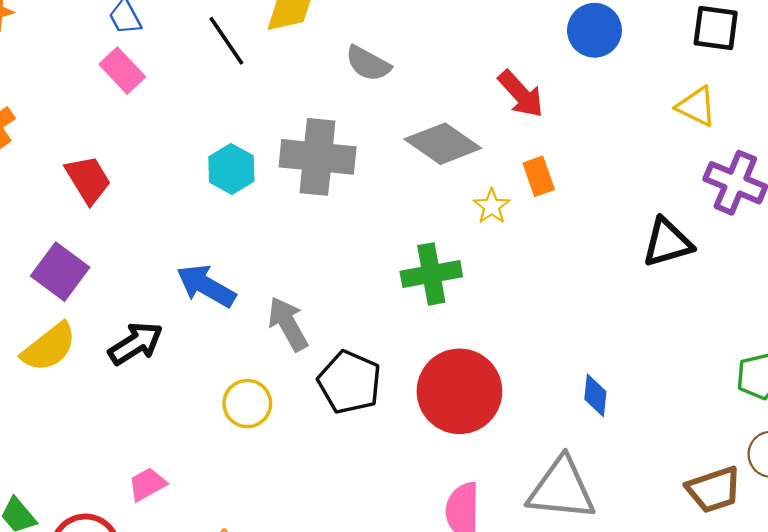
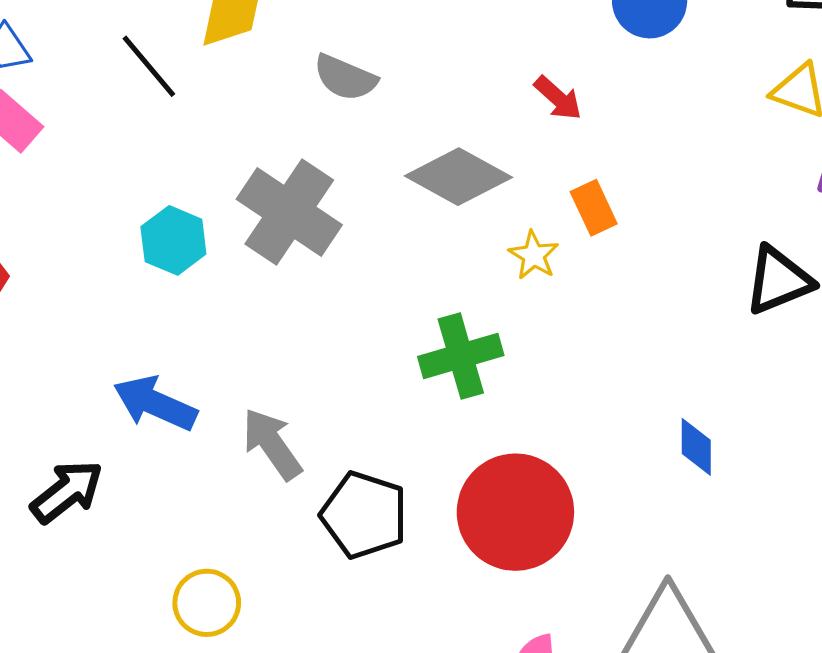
red arrow: (521, 94) -> (558, 98), size x0.7
gray cross: (318, 157) -> (289, 212), turned 34
blue diamond: (595, 395) -> (696, 447), moved
yellow circle: (247, 404) -> (207, 603), moved

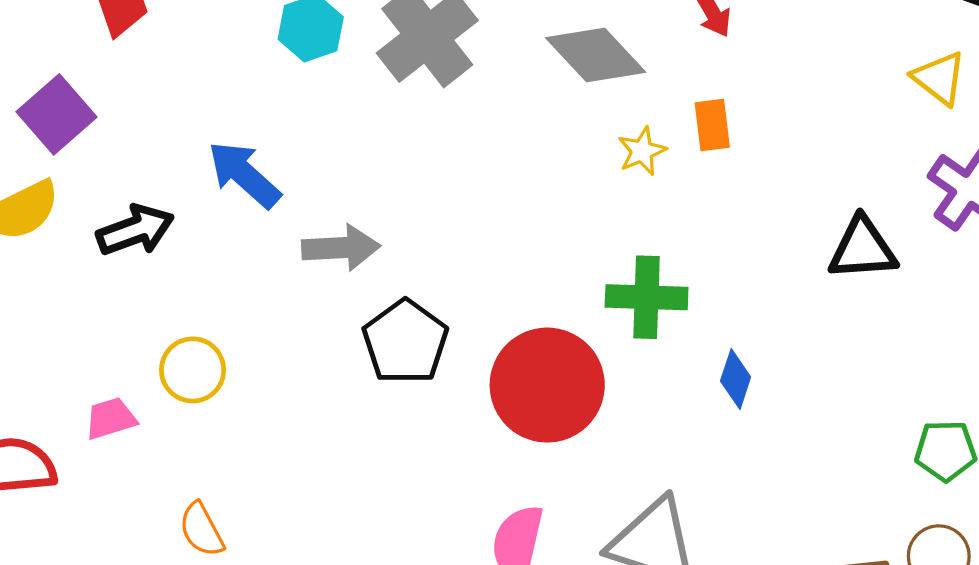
green cross: (461, 356) -> (647, 297), moved
gray arrow: (272, 444) -> (341, 248), turned 104
yellow circle: (207, 603) -> (193, 370), moved

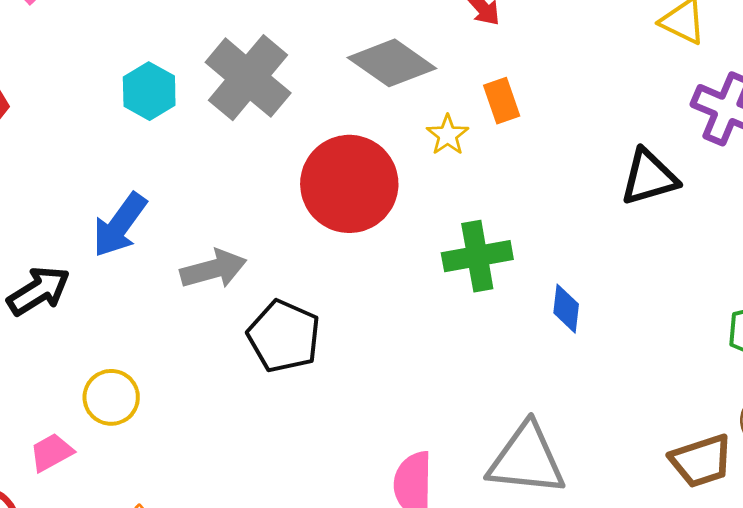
blue arrow: (244, 174) -> (120, 225), turned -84
red circle: (547, 385) -> (349, 184), moved

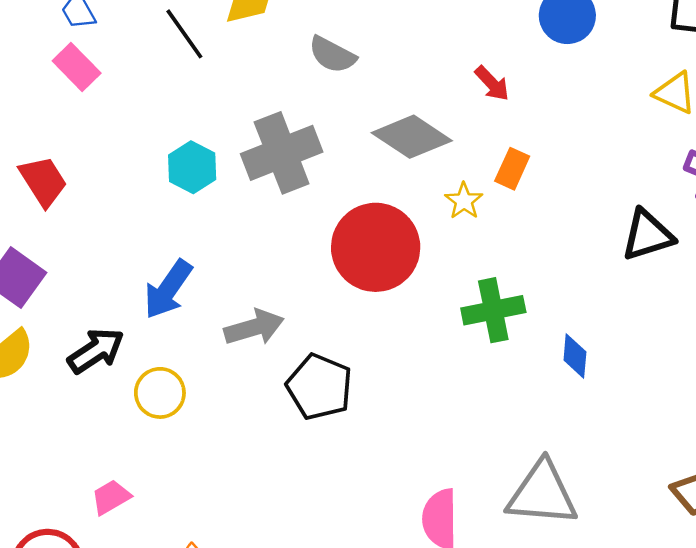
gray cross: (248, 78) -> (282, 153), turned 30
orange rectangle: (502, 101) -> (512, 169), turned 45
yellow circle: (111, 397) -> (160, 393), moved

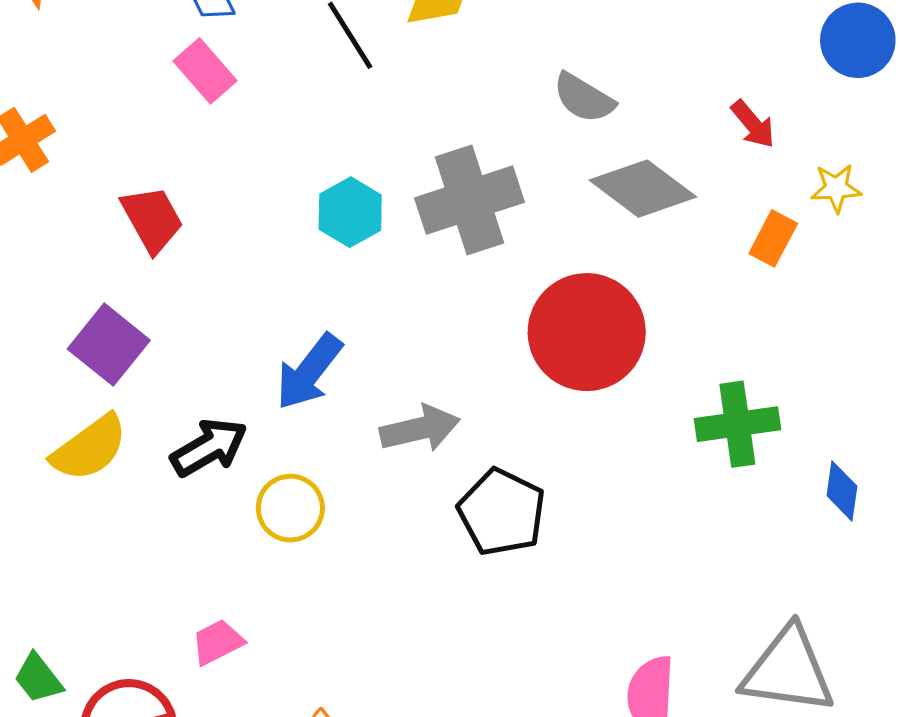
gray semicircle: (332, 55) -> (584, 98), moved
yellow star: (464, 201) -> (836, 188), moved, turned 30

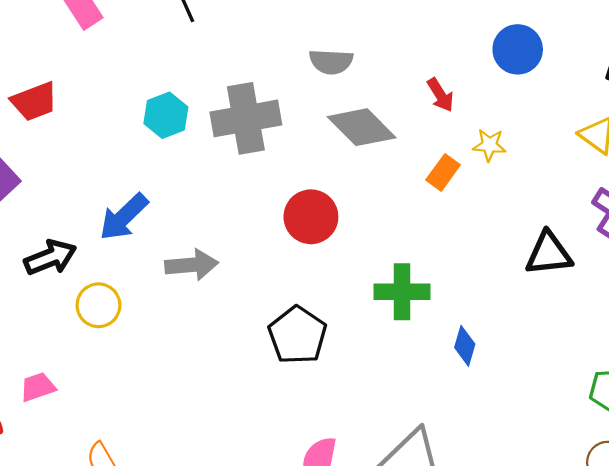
gray semicircle: (584, 98) -> (331, 62), turned -36
red trapezoid: (152, 219) -> (34, 101), turned 90
red circle: (587, 332) -> (311, 217), size x0.7
black pentagon: (502, 512) -> (297, 335), moved

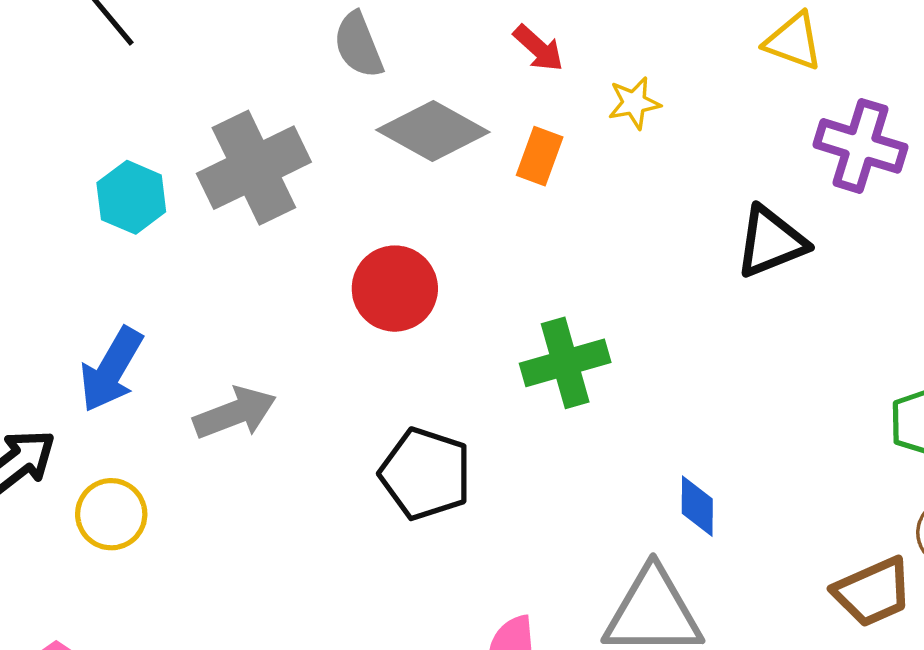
gray semicircle: (331, 62) -> (358, 45), turned 81
orange rectangle: (443, 172) -> (540, 156), moved
blue diamond: (465, 346) -> (697, 506), moved

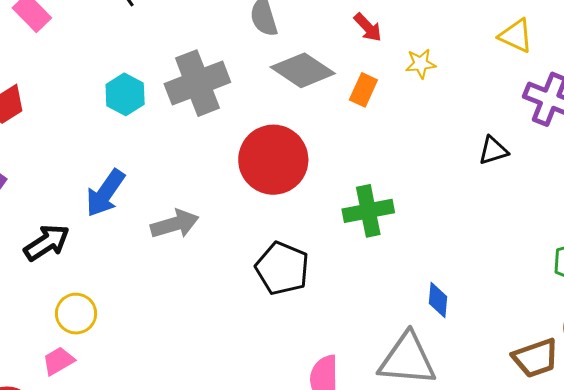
black triangle: (771, 242) -> (493, 151), size x0.7
red circle: (395, 289) -> (273, 160), size x1.4
yellow circle: (111, 514) -> (76, 314), moved

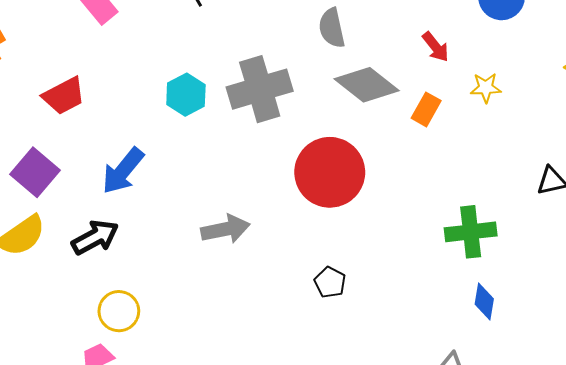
blue arrow: (105, 193) -> (123, 171), moved
green cross: (368, 211) -> (471, 232), moved
black pentagon: (282, 268) -> (330, 282), size x0.6
blue diamond: (438, 300) -> (484, 302), moved

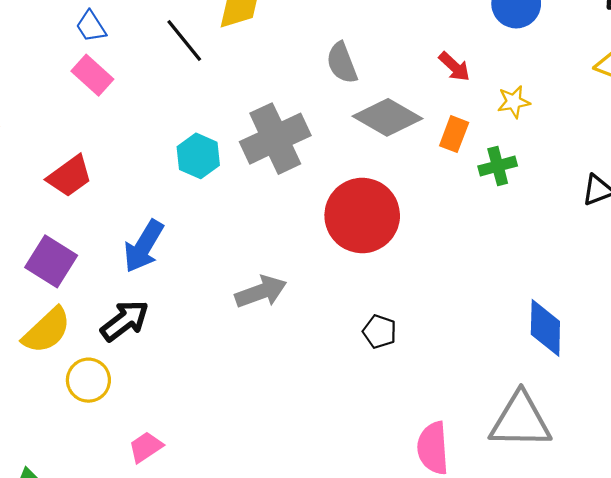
green cross: (471, 232) -> (498, 166), moved, size x0.7
blue diamond: (484, 302) -> (545, 328), size x1.5
yellow circle: (119, 311) -> (88, 380), moved

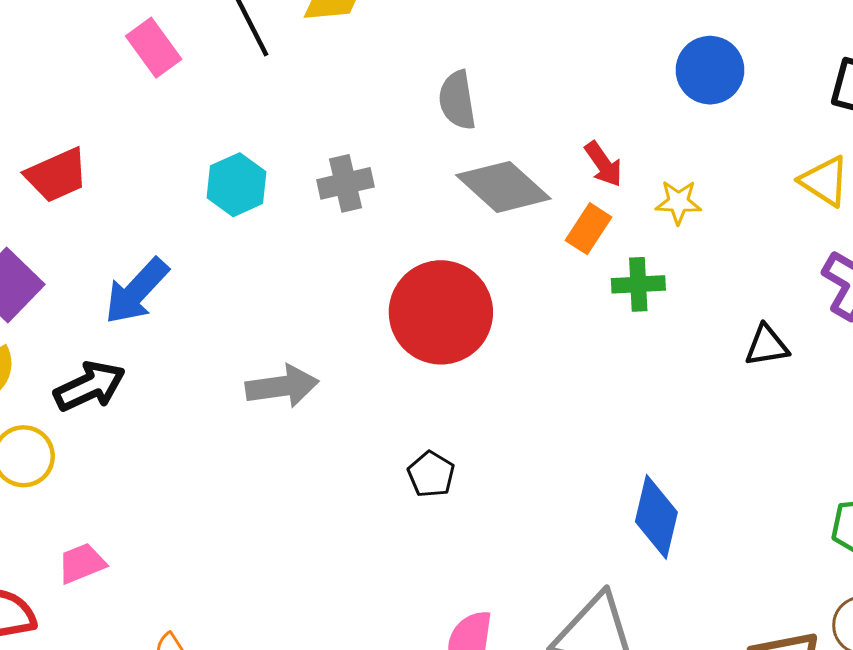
red arrow: (454, 67) -> (603, 164), moved
pink rectangle: (92, 75) -> (154, 48), moved
gray cross: (275, 139) -> (346, 183), size x0.6

